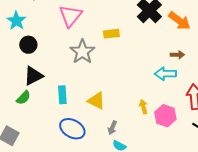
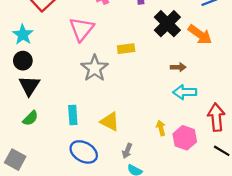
black circle: (28, 45) -> (23, 61), moved
brown arrow: (177, 55) -> (178, 67), moved
black triangle: (33, 76) -> (29, 86), moved, turned -30

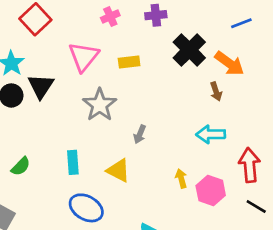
yellow rectangle: (126, 49) -> (129, 62), moved
brown arrow: (178, 67) -> (216, 91), moved, turned 72
black triangle: (29, 86) -> (41, 86), moved
gray arrow: (127, 151) -> (140, 134), moved

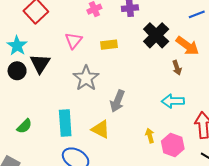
pink triangle: (84, 57) -> (73, 40), size x0.7
gray arrow: (140, 134) -> (117, 101), size x1.5
cyan rectangle: (73, 162) -> (65, 123), size x1.4

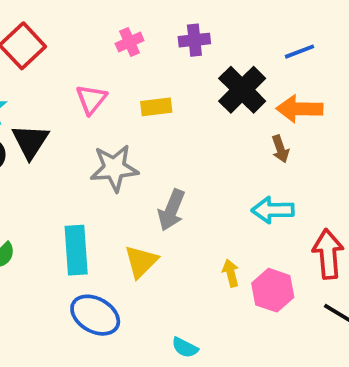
blue line: (197, 14) -> (299, 52), moved
orange arrow: (187, 46) -> (299, 109), turned 145
gray star: (86, 78) -> (114, 168), turned 30
yellow triangle: (101, 129) -> (141, 262), turned 48

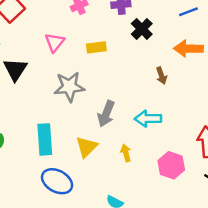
black cross: (242, 90) -> (142, 29), moved, size x0.7
brown arrow: (280, 149) -> (161, 76), moved
cyan arrow: (273, 210) -> (148, 119), moved
yellow arrow: (231, 273) -> (126, 153), moved

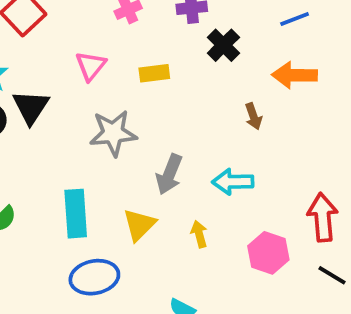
blue ellipse: (57, 181) -> (94, 277), turned -40

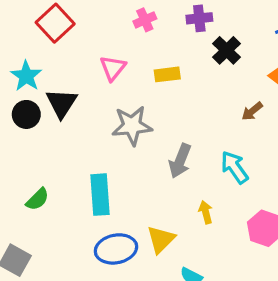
brown arrow: (253, 116) -> (252, 111), turned 70
cyan arrow: (233, 182) -> (235, 167), turned 56
yellow triangle: (139, 225) -> (161, 239), moved

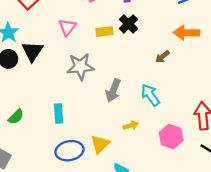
black cross: (227, 50) -> (128, 24), moved
cyan rectangle: (100, 195) -> (59, 114), size x0.7
yellow arrow: (206, 212) -> (131, 126), turned 88

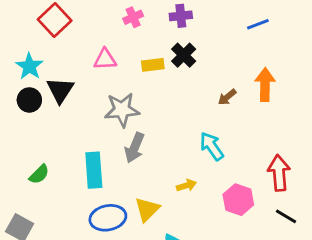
pink triangle: (67, 27) -> (105, 59), turned 48
orange arrow: (186, 33) -> (265, 85), moved, turned 90
gray arrow: (113, 91) -> (135, 148), moved
cyan rectangle: (59, 114) -> (94, 170), size x1.4

